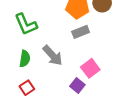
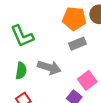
gray arrow: (53, 55) -> (49, 67), turned -30

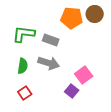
green L-shape: (22, 36) -> (24, 34), turned 120
gray rectangle: (77, 44) -> (51, 40), moved, turned 42

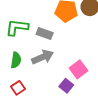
gray arrow: (49, 63) -> (43, 57), turned -40

